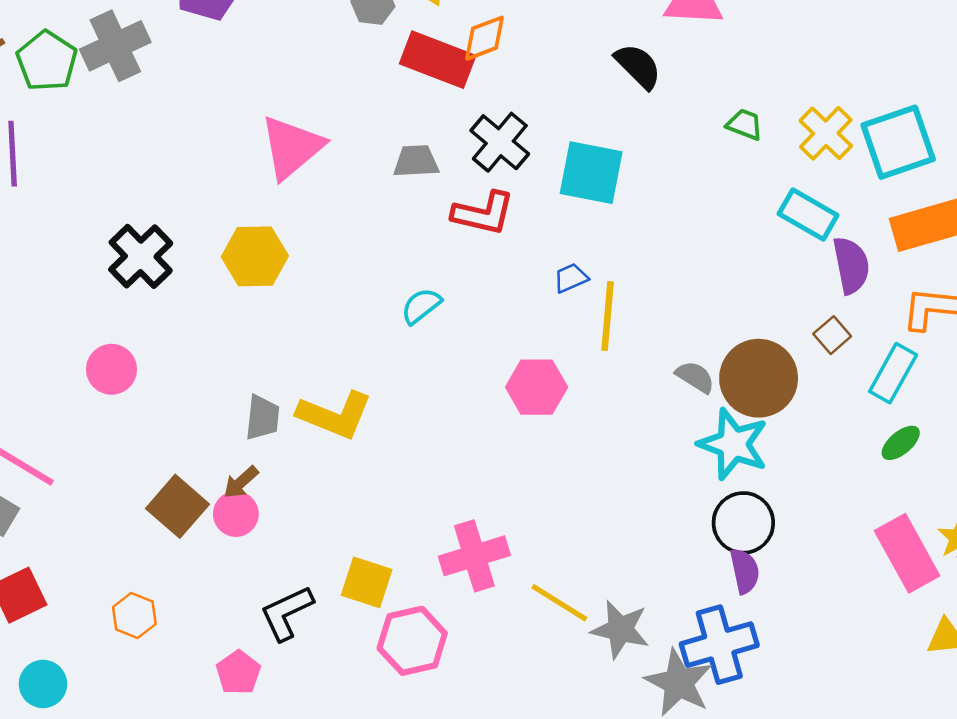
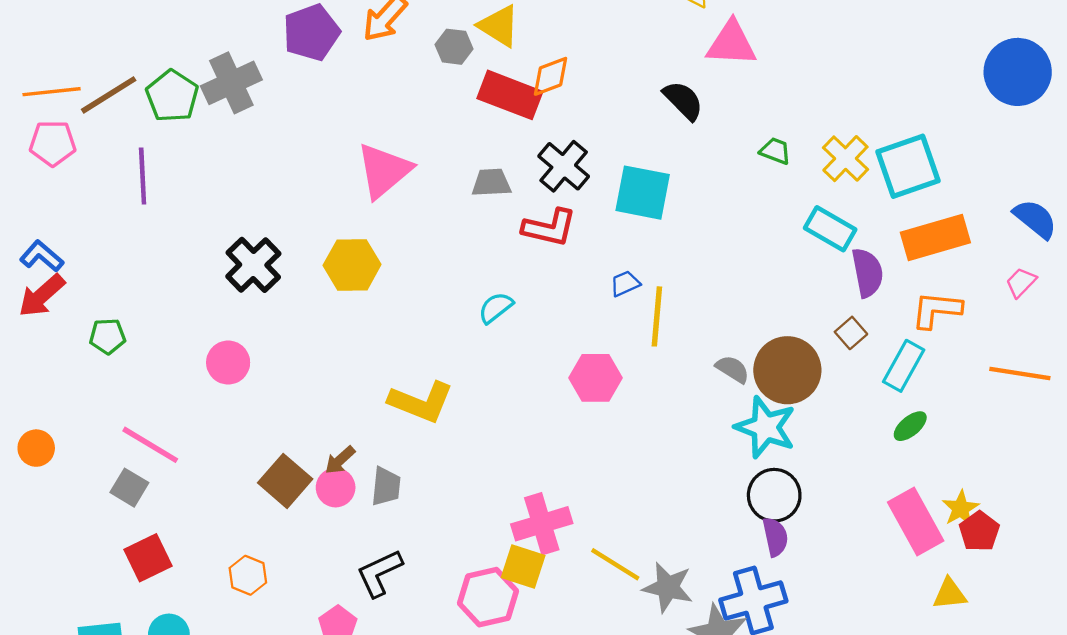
gray trapezoid: (262, 418) -> (386, 486), moved
yellow square: (367, 582) -> (523, 566), moved

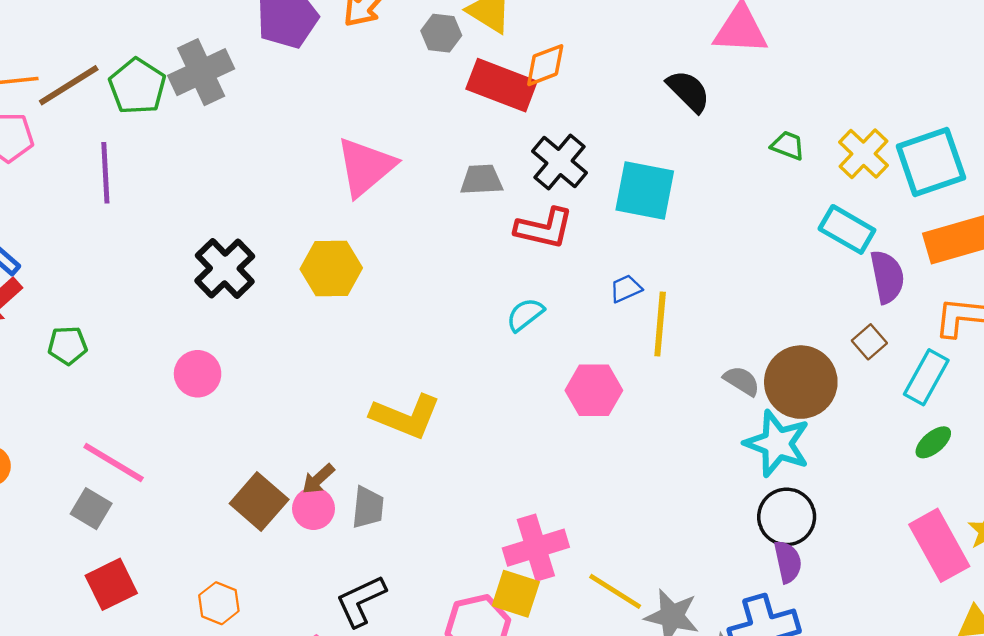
cyan semicircle: (496, 308) -> (525, 315), moved

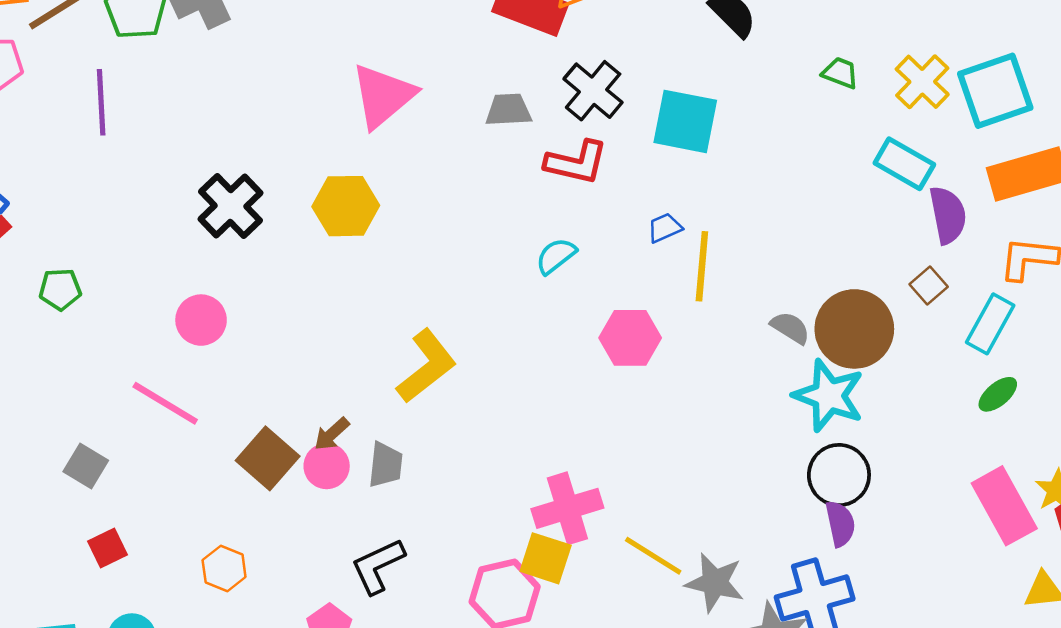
yellow L-shape: (406, 416) -> (426, 366), turned -60
pink line: (114, 462) -> (165, 403), moved
red square: (111, 584) -> (108, 548), size x0.7

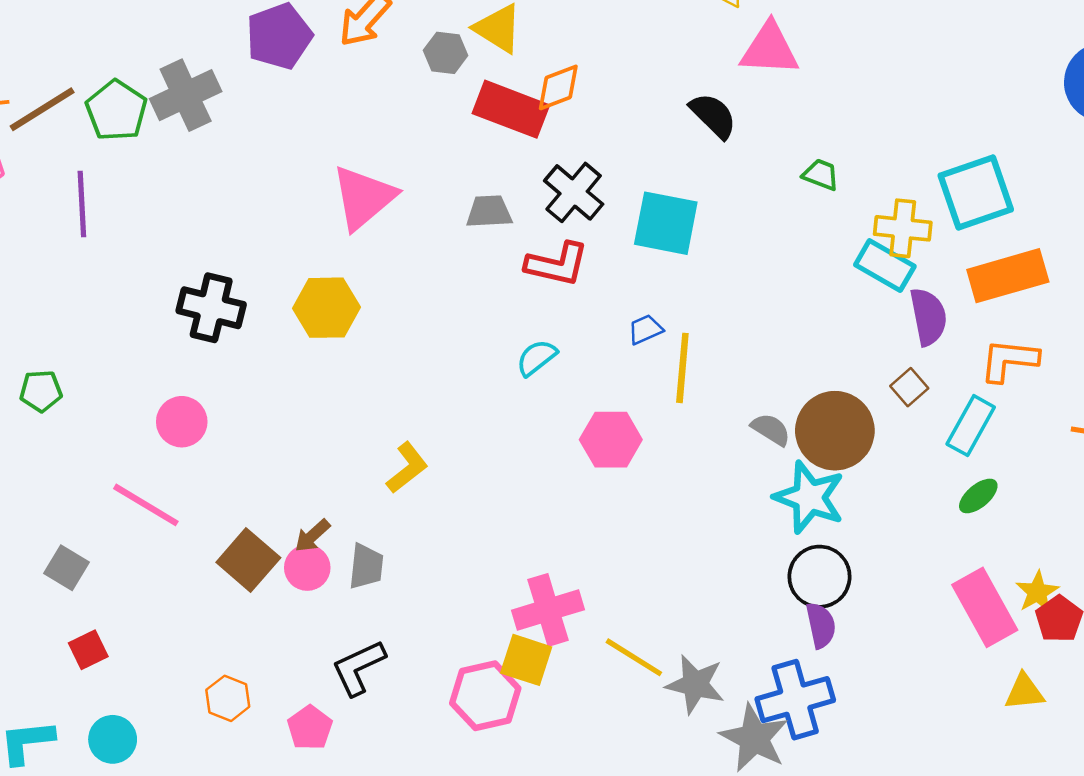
yellow cross: (922, 82) -> (903, 228), moved, turned -38
black cross: (230, 206) -> (211, 308), turned -32
yellow L-shape: (426, 366) -> (407, 468), size x0.7
orange hexagon: (224, 569) -> (228, 698), moved

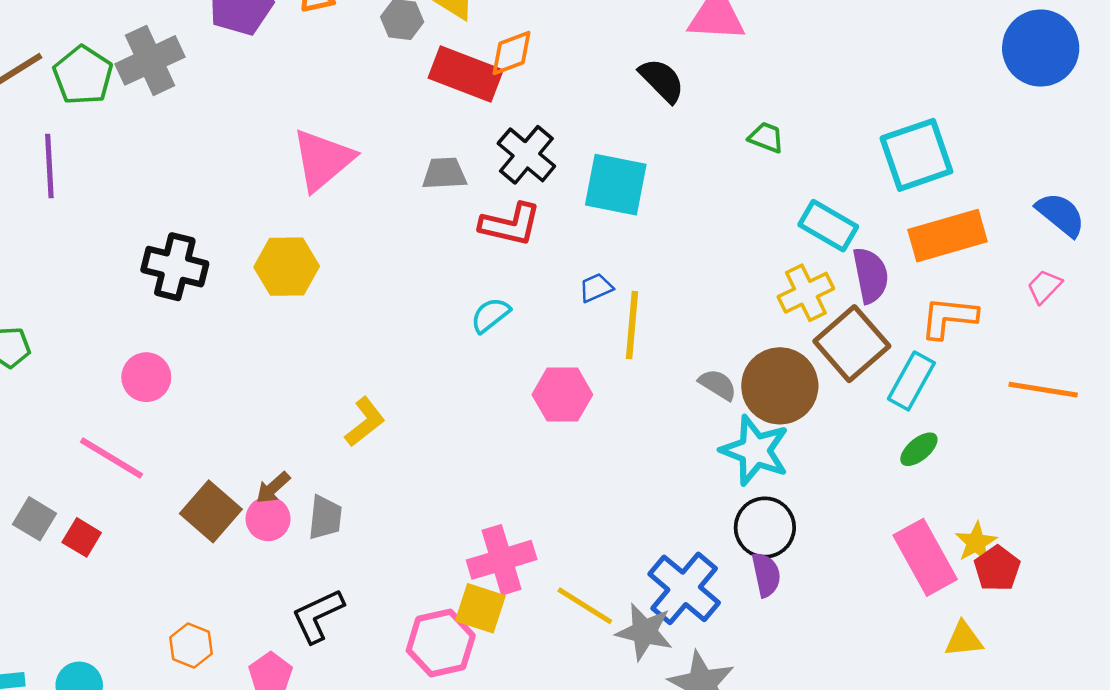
yellow cross: (903, 228) -> (806, 293), moved, turned -32
brown square: (909, 387) -> (852, 344), size x2.0
red square: (88, 650) -> (82, 537), moved, turned -33
blue cross: (795, 700) -> (684, 588), moved, turned -34

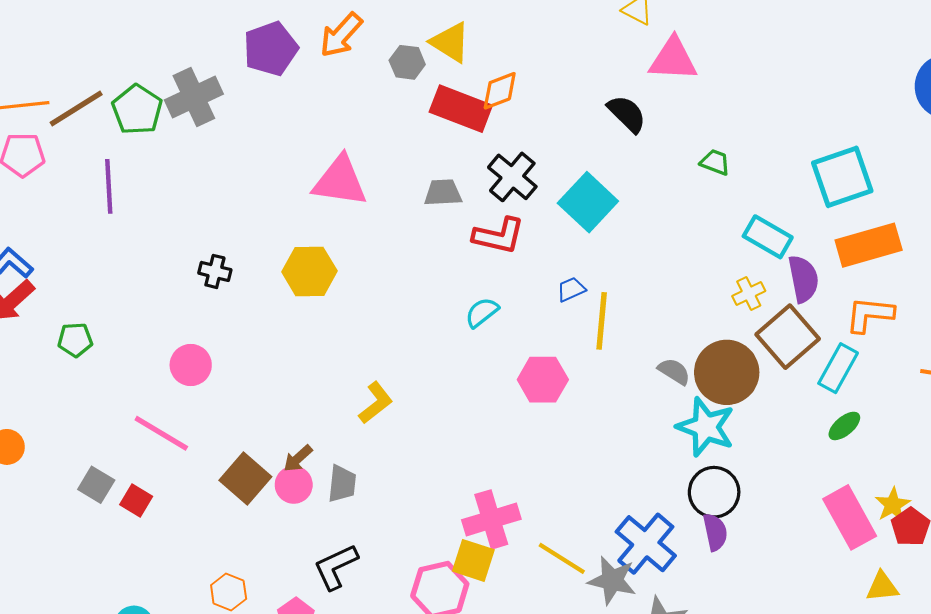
pink triangle: (323, 160) -> (340, 181), turned 48
cyan square: (616, 185) -> (588, 202), turned 32
black cross: (175, 267) -> (215, 271), size x0.6
yellow cross: (806, 293) -> (749, 294), size x0.7

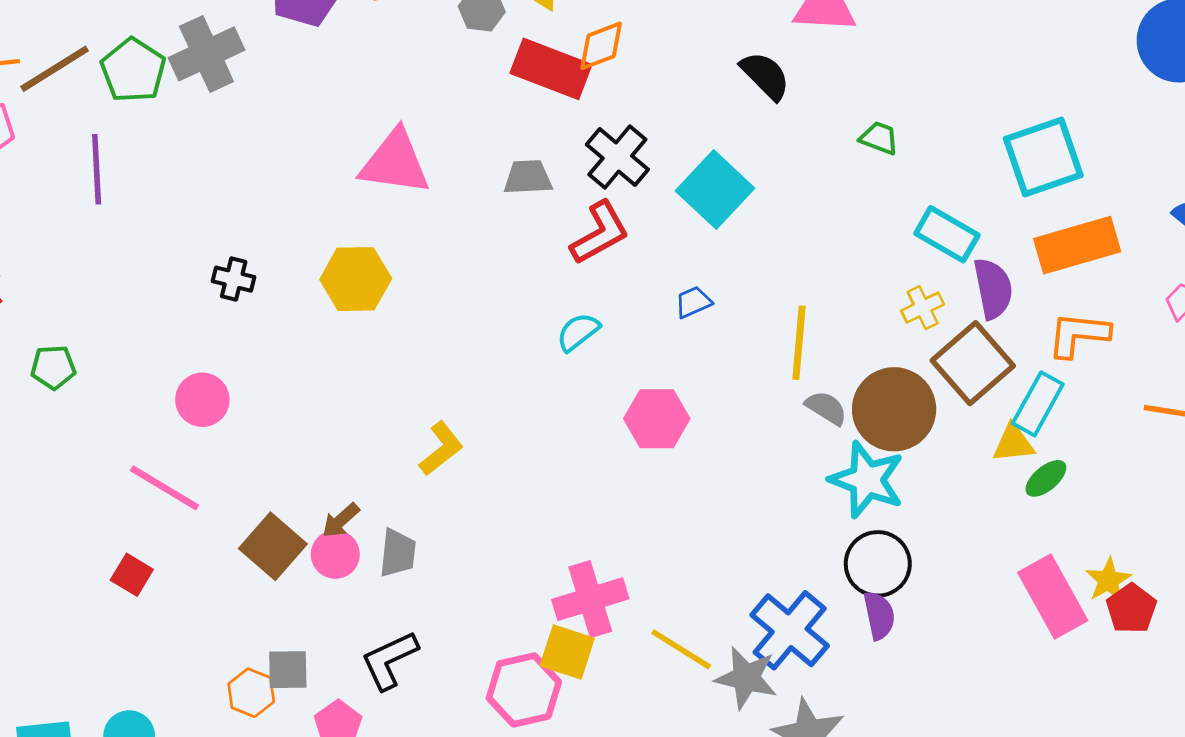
red L-shape: (499, 236) -> (600, 233), turned -42
yellow line: (602, 321) -> (799, 343), moved
gray square: (96, 485) -> (288, 670), moved, turned -32
yellow triangle: (882, 587) -> (1013, 443), moved

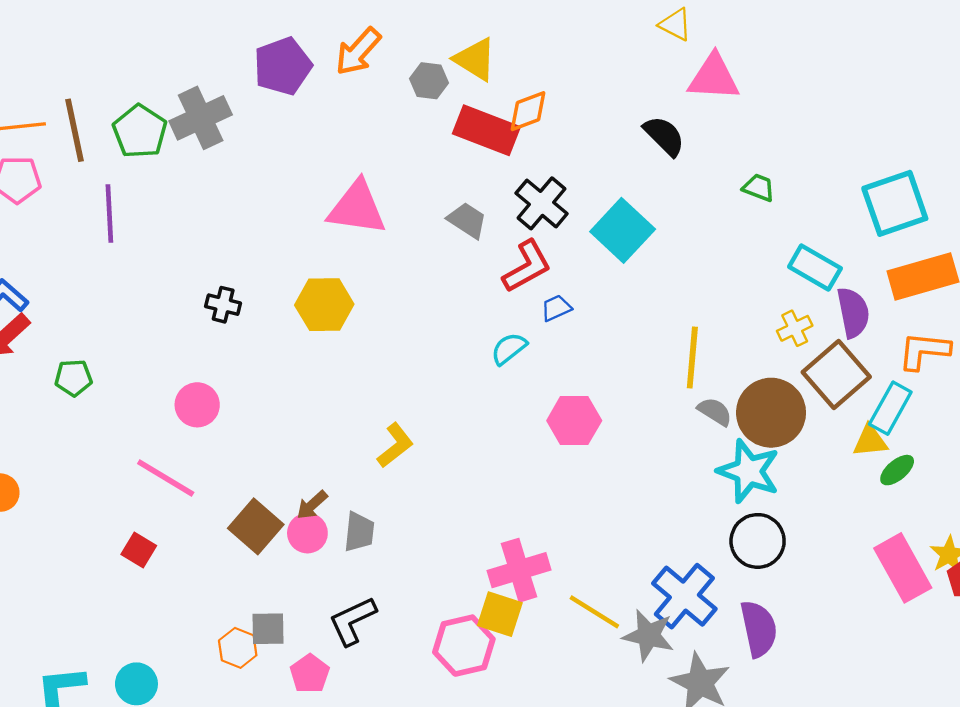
brown line: (55, 69) -> (75, 130), turned -70
gray trapezoid: (528, 177) -> (467, 220), turned 36
blue trapezoid: (693, 302) -> (556, 308), moved
purple semicircle: (879, 615) -> (759, 629), moved, size x1.4

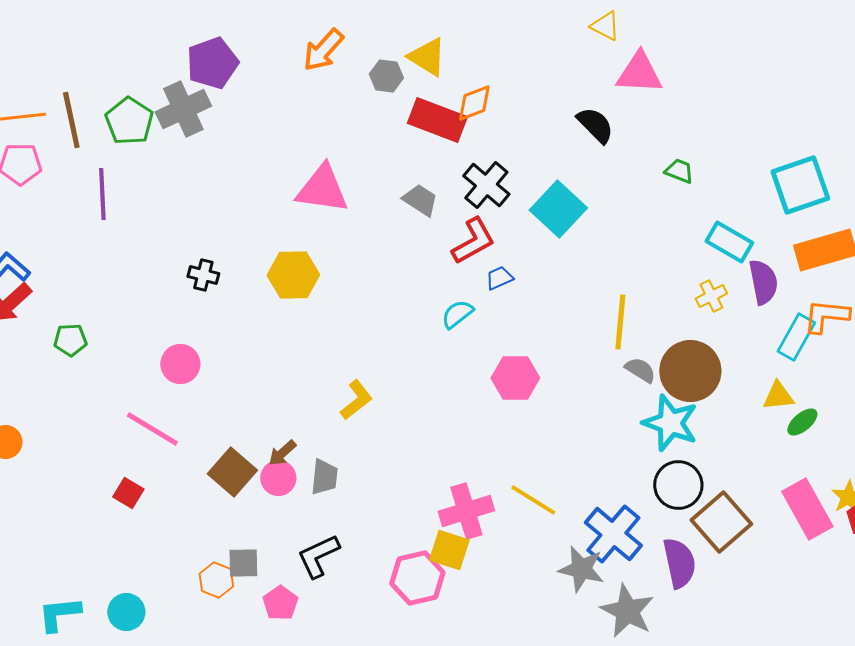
purple pentagon: (283, 66) -> (212, 63), moved
brown square: (836, 374) -> (721, 522), moved
cyan rectangle: (890, 408) -> (796, 337), moved
yellow line: (594, 612) -> (533, 500), moved

